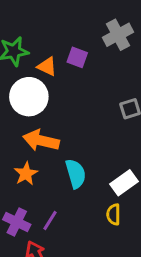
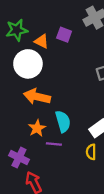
orange star: (26, 174) -> (37, 128), moved
purple line: (50, 220) -> (54, 144), moved, turned 63

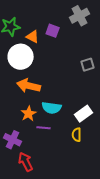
cyan semicircle: (63, 121) -> (52, 108), turned 114

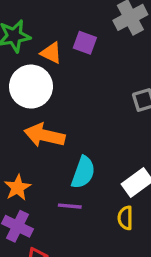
cyan semicircle: (52, 108) -> (83, 172), turned -78
orange star: (29, 114) -> (18, 188), moved

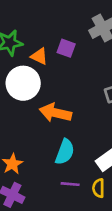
orange arrow: (44, 135) -> (55, 113), moved
purple line: (70, 206) -> (70, 184), moved

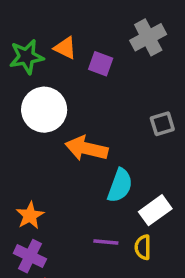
orange triangle: (39, 56) -> (65, 48), moved
cyan semicircle: (65, 152) -> (120, 185), moved

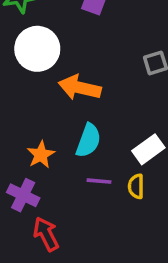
cyan semicircle: (120, 185) -> (88, 141), moved
orange star: (30, 215) -> (41, 155), moved

